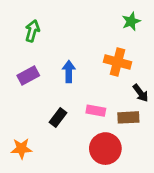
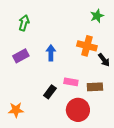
black arrow: (141, 93) -> (104, 60), moved
black rectangle: (58, 117) -> (50, 92), moved

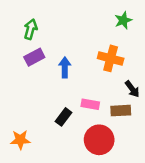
purple rectangle: (21, 56) -> (34, 57), moved
black arrow: (104, 60) -> (132, 89), moved

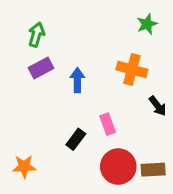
pink rectangle: (90, 104) -> (108, 124), turned 60
brown rectangle: (121, 111) -> (153, 170), moved

